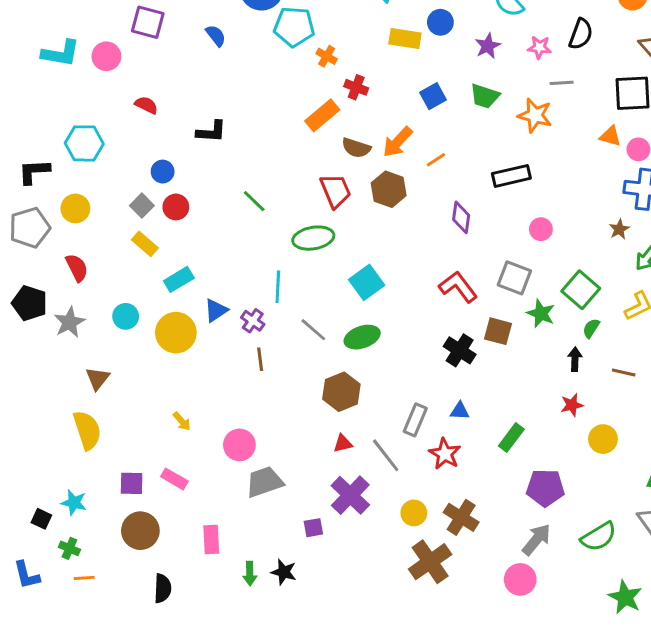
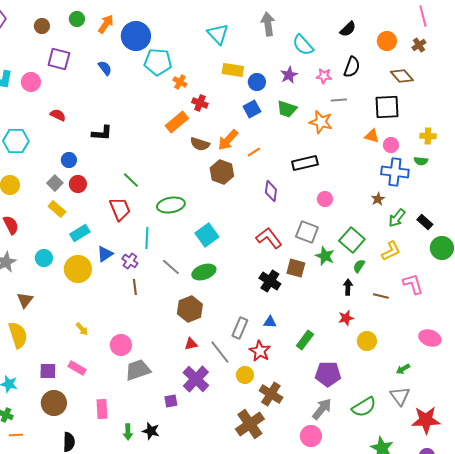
blue circle: (440, 22) -> (257, 82), moved
red trapezoid: (335, 191) -> (120, 209), moved
yellow circle: (414, 513) -> (245, 375), moved

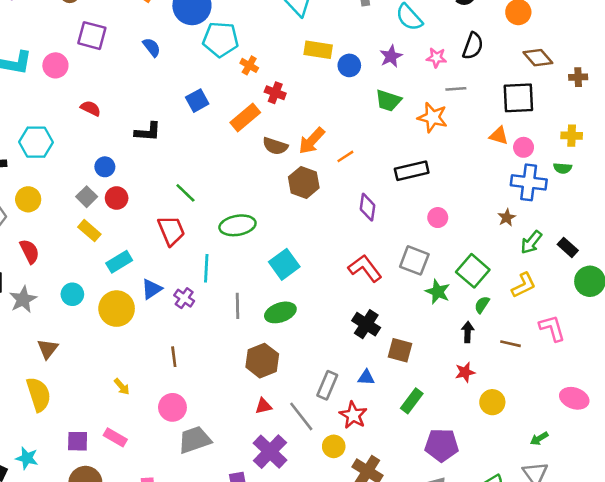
brown cross: (419, 45) -> (578, 77), moved, turned 32
blue square: (252, 109) -> (197, 101), moved
gray line: (171, 267) -> (237, 306), turned 48
brown square: (296, 268) -> (400, 350), moved
brown line: (135, 287) -> (174, 357), moved

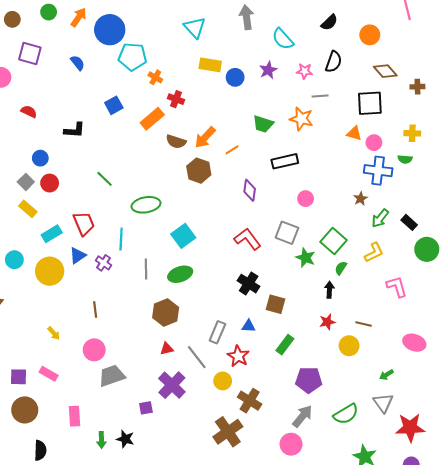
green trapezoid: (388, 101) -> (263, 124), moved
red trapezoid: (171, 231) -> (84, 223), moved
brown line: (511, 344) -> (364, 324), moved

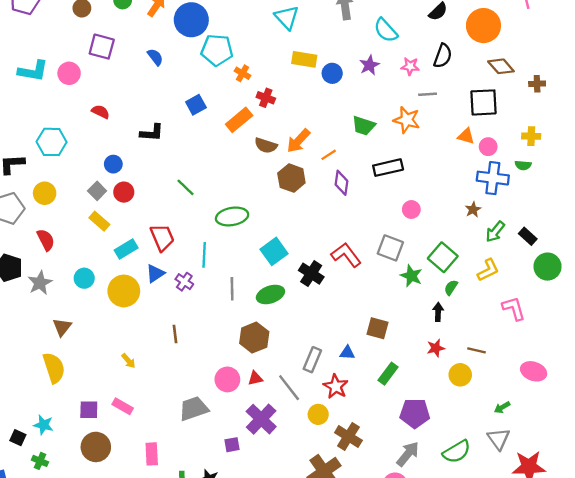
orange circle: (370, 35) -> (483, 26), size x1.5
purple diamond: (250, 190) -> (341, 183), moved
black cross: (249, 284) -> (311, 274), moved
pink circle: (94, 350) -> (227, 379), moved

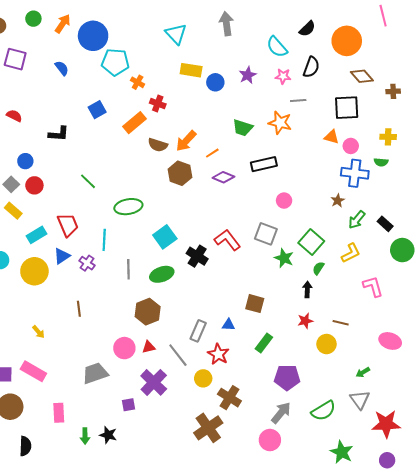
cyan semicircle: (386, 30) -> (277, 47), moved
purple diamond: (341, 183) -> (223, 177), turned -75
pink rectangle: (123, 406) -> (33, 371), size x1.4

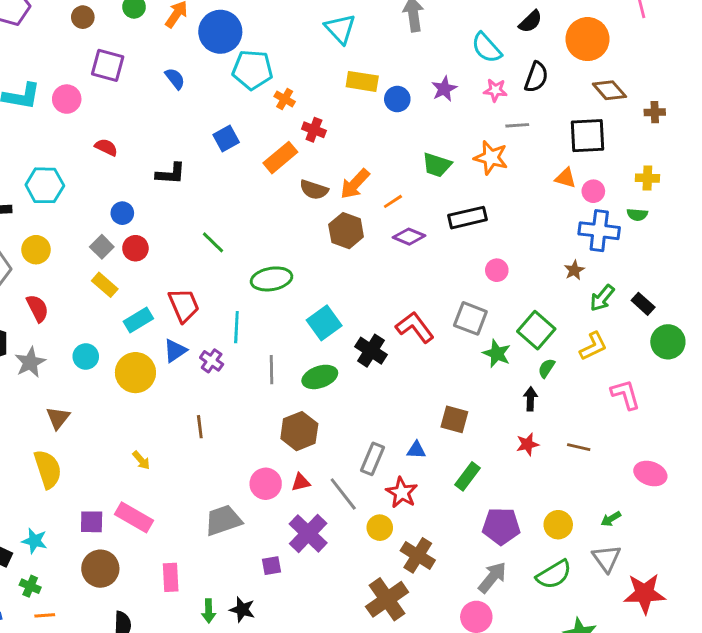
yellow circle: (326, 344) -> (558, 525), moved

